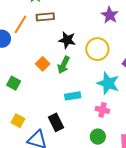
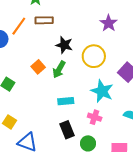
black rectangle: (56, 122) -> (67, 130), moved

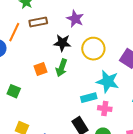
purple star: (109, 23) -> (75, 19), moved
orange square: (38, 67) -> (41, 69), turned 32
cyan rectangle: (66, 101) -> (89, 98), moved

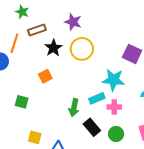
black star: (62, 43) -> (53, 48), moved, turned -30
yellow circle: (93, 49) -> (82, 49), moved
green arrow: (62, 68) -> (74, 108), moved

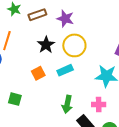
brown rectangle: (37, 30) -> (37, 15), moved
cyan rectangle: (97, 98) -> (65, 70), moved
pink cross: (114, 107) -> (99, 104), moved

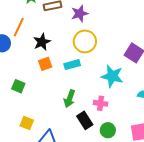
purple star: (65, 19) -> (80, 14), turned 30
black star: (46, 45) -> (42, 42), moved

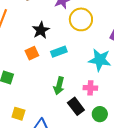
yellow circle: (85, 41) -> (81, 19), moved
black star: (42, 42) -> (41, 30), moved

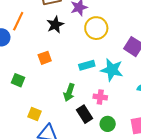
black star: (41, 30) -> (55, 25), moved
cyan rectangle: (59, 52) -> (87, 65), moved
yellow square: (18, 114) -> (34, 114), moved

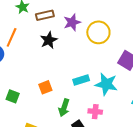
yellow circle: (96, 28) -> (98, 32), moved
orange square: (45, 58) -> (45, 87), moved

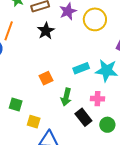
green square: (13, 96) -> (16, 105), moved

